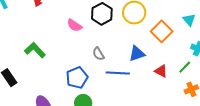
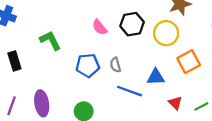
blue pentagon: (77, 78) -> (88, 65), moved

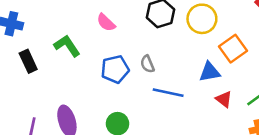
pink semicircle: (100, 27) -> (106, 23), moved
black rectangle: (14, 61) -> (28, 61), moved
blue triangle: (156, 77) -> (210, 72), moved

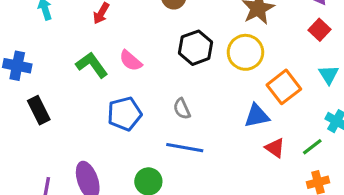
green L-shape: (67, 46) -> (92, 65), moved
blue pentagon: (115, 69) -> (124, 114), moved
blue line: (168, 93) -> (185, 148), moved

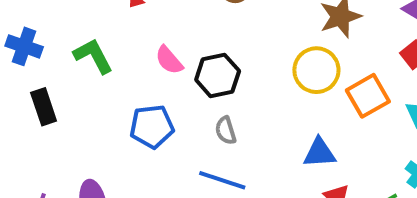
black hexagon: (196, 48) -> (218, 75), moved
green L-shape: (92, 65) -> (93, 56), moved
orange square: (284, 87) -> (368, 96), moved

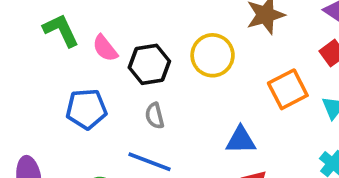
green L-shape: (93, 56) -> (61, 30), moved
yellow circle: (316, 70) -> (213, 55), moved

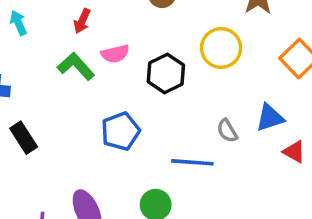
pink semicircle: (105, 48) -> (115, 54), moved, turned -48
gray semicircle: (155, 116) -> (227, 131), moved

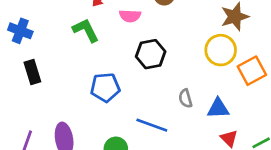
yellow circle: (221, 48) -> (221, 50), moved
pink semicircle: (115, 54) -> (130, 16), moved
gray semicircle: (227, 131) -> (185, 98), moved

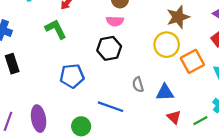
pink semicircle: (130, 16) -> (115, 21), moved

